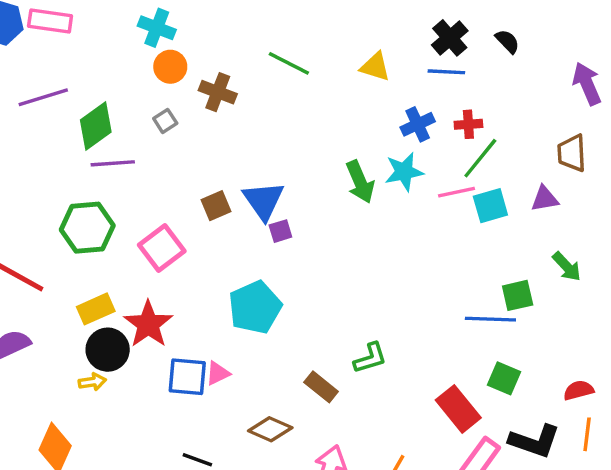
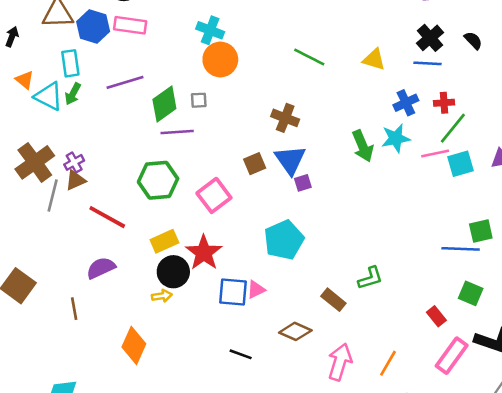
orange circle: (170, 67) -> (220, 59), size x1.4
brown cross: (218, 92) -> (285, 118), moved
gray square: (165, 121) -> (199, 100), moved, turned 30
red rectangle: (458, 409) -> (436, 316), size x0.6

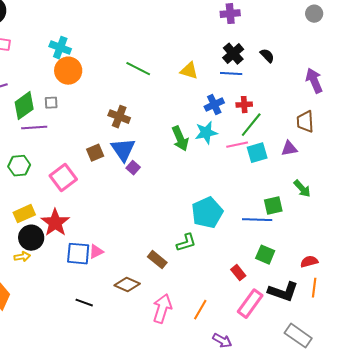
green hexagon: (158, 180) -> (19, 166), size x0.7
purple square: (303, 183) -> (133, 168), turned -32
cyan pentagon: (284, 240) -> (207, 213), moved

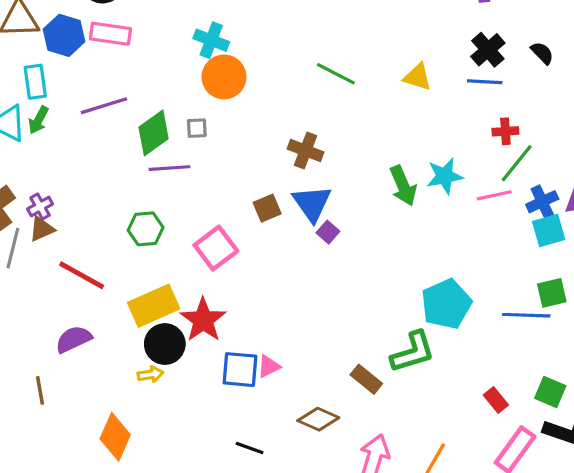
blue cross: (214, 105) -> (542, 202), moved
cyan square: (257, 153) -> (549, 230), moved
yellow rectangle: (24, 214) -> (154, 306), size x1.4
green L-shape: (186, 243) -> (413, 352), size x1.4
green square: (265, 255) -> (550, 392), moved

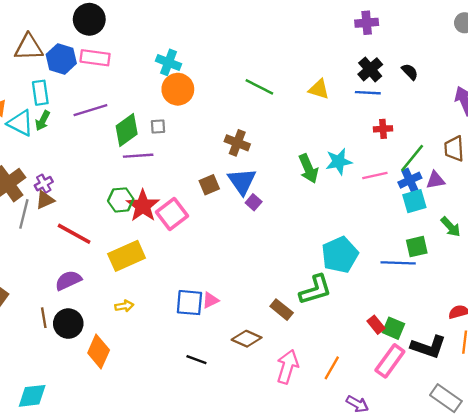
green line: (517, 163) -> (412, 158), moved
red star: (203, 320) -> (143, 206), moved
black circle: (165, 344) -> (68, 324), moved
green square: (550, 392) -> (393, 328), moved

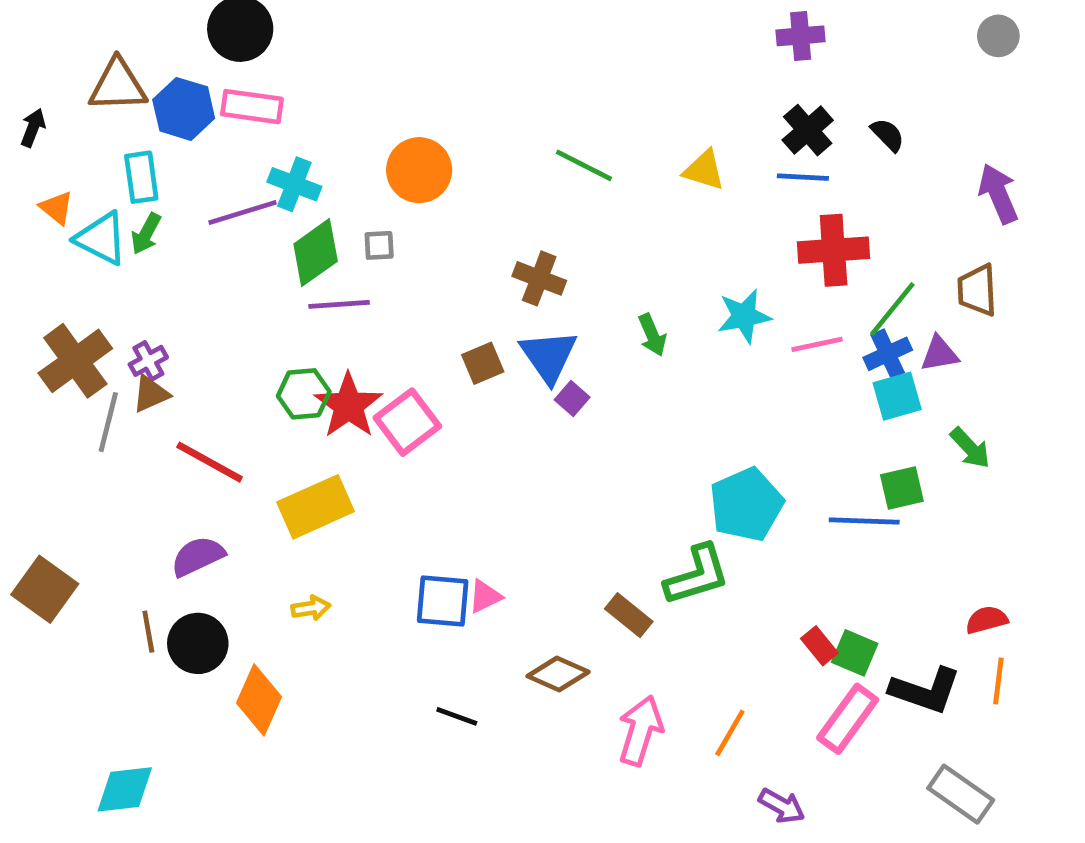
cyan cross: (168, 62) -> (294, 184), moved
red cross: (383, 129) -> (834, 250), size x1.8
green arrow: (308, 168) -> (652, 335), moved, size x0.7

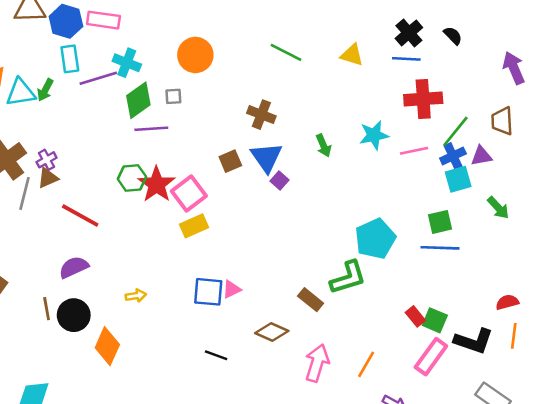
cyan rectangle: (141, 177) -> (70, 59), moved
cyan triangle: (101, 238) -> (21, 93), turned -36
green square: (902, 488) -> (440, 222), moved
yellow rectangle: (316, 507) -> (194, 226), moved, size x0.7

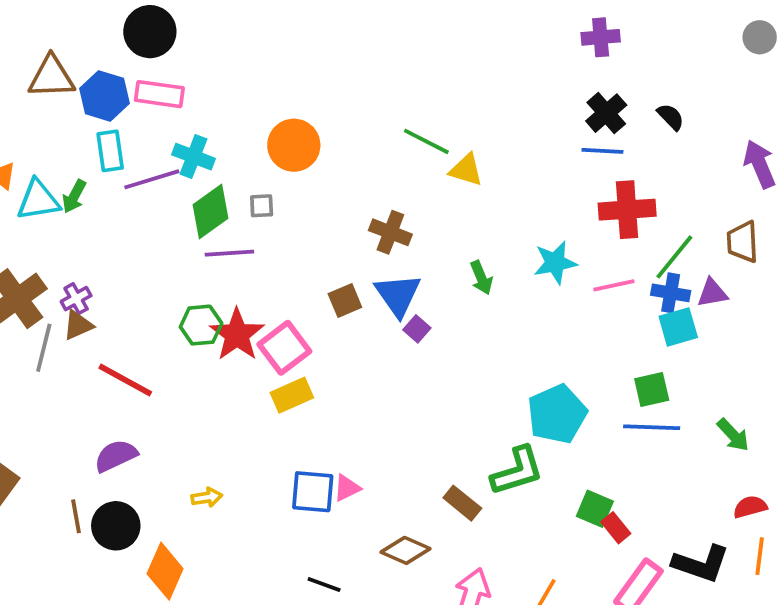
yellow triangle: (352, 55) -> (466, 170), moved
blue cross: (453, 156) -> (671, 293), turned 35
green arrow: (498, 208) -> (733, 435), moved
green square: (435, 320) -> (595, 509), moved

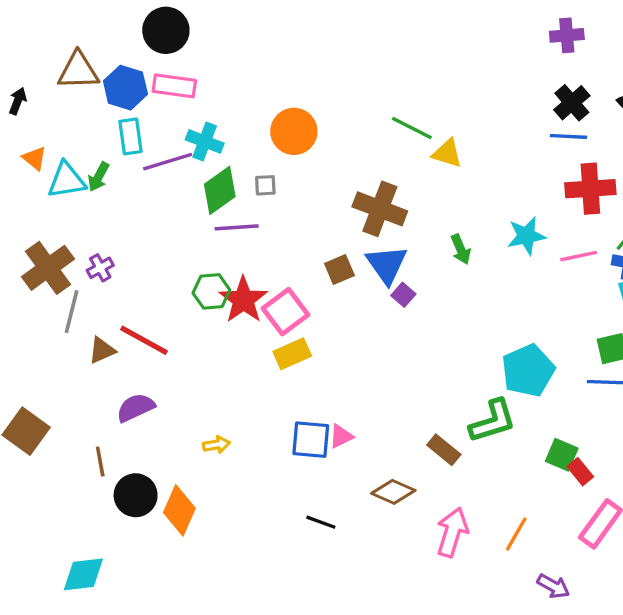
brown cross: (390, 232) -> (380, 209), size x1.4
brown triangle: (78, 325) -> (102, 350), moved
black circle: (116, 526) -> (136, 495), moved

